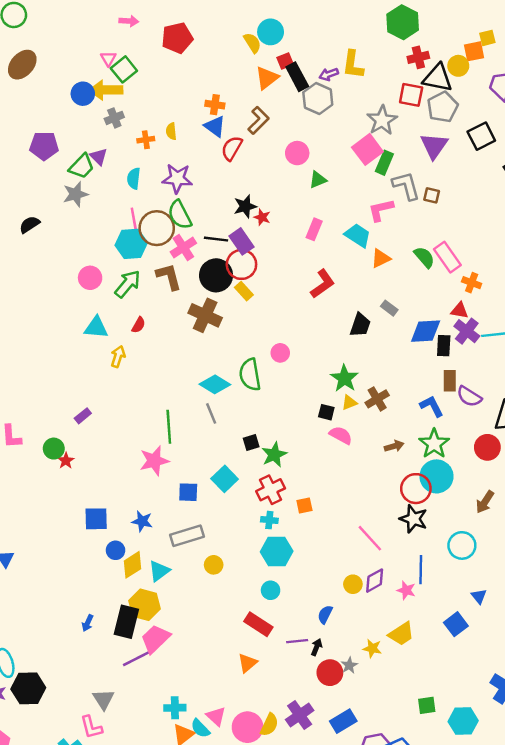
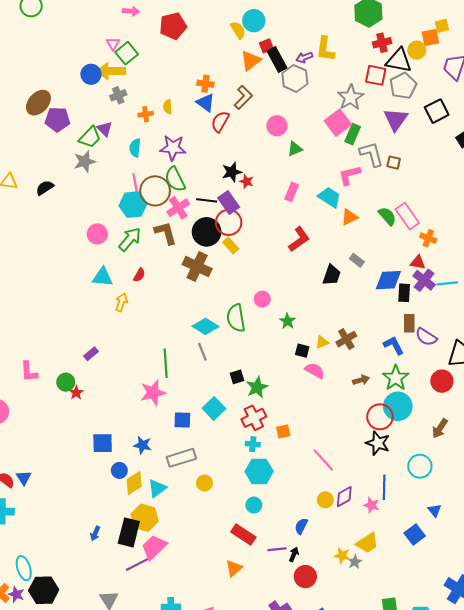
brown ellipse: (22, 65) -> (38, 103), moved
green star: (344, 378) -> (287, 321), moved, size x0.7
pink line: (370, 538) -> (323, 460), moved
gray star: (349, 665) -> (355, 562), moved

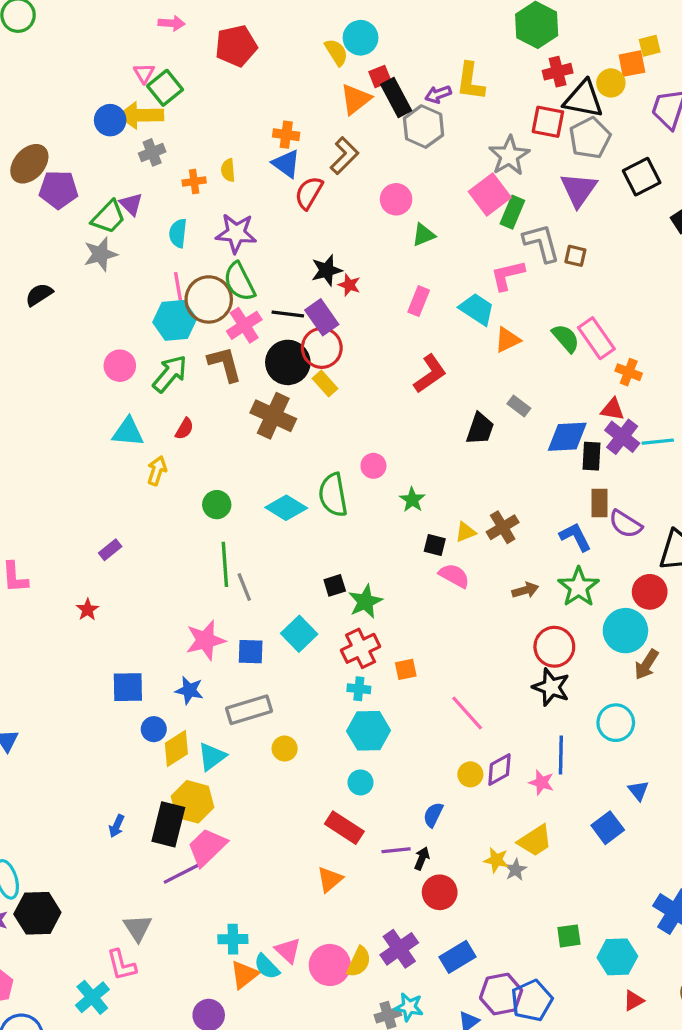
gray line: (202, 352) -> (244, 587), moved
green circle: (66, 382) -> (217, 505), moved
pink star: (153, 393) -> (205, 640), moved
cyan circle: (398, 406) -> (625, 631), moved

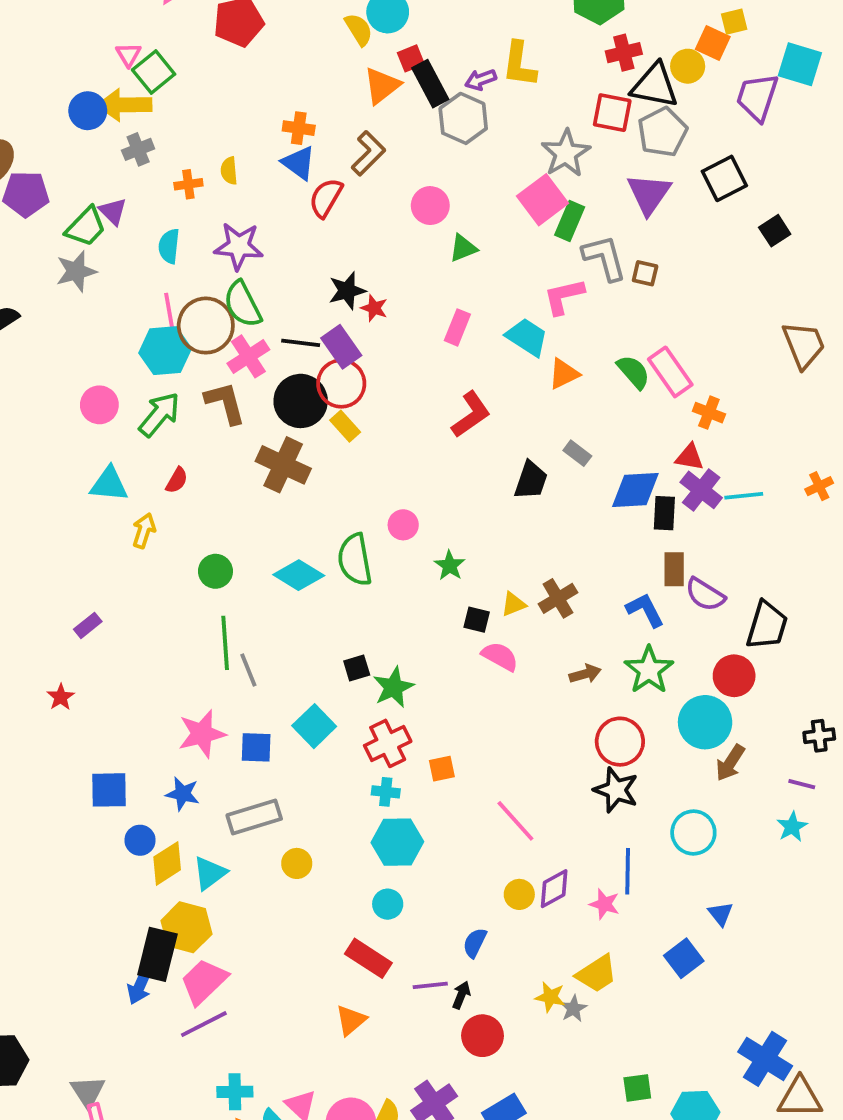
orange square: (632, 64) -> (713, 43), turned 36
blue arrow: (117, 826) -> (140, 985), moved, size x1.4
purple line: (183, 873) -> (204, 1024), moved
gray triangle: (138, 928) -> (88, 1092), moved

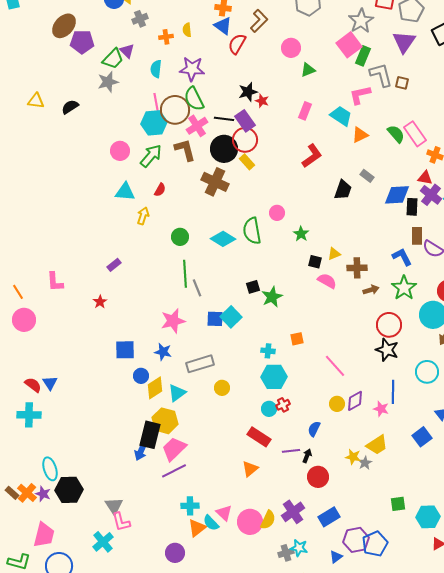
brown cross: (558, 598) -> (357, 268), moved, turned 30
red cross: (388, 743) -> (283, 405), moved, size x0.6
blue square: (256, 747) -> (215, 319), moved

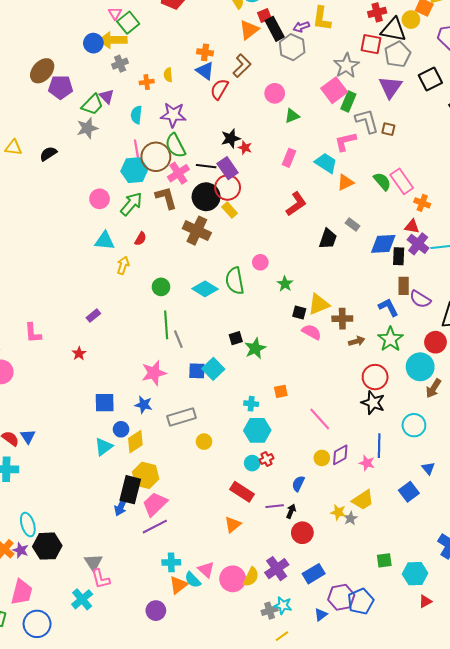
yellow triangle: (334, 254) -> (319, 304), size x1.6
cyan triangle: (177, 393) -> (104, 447), moved

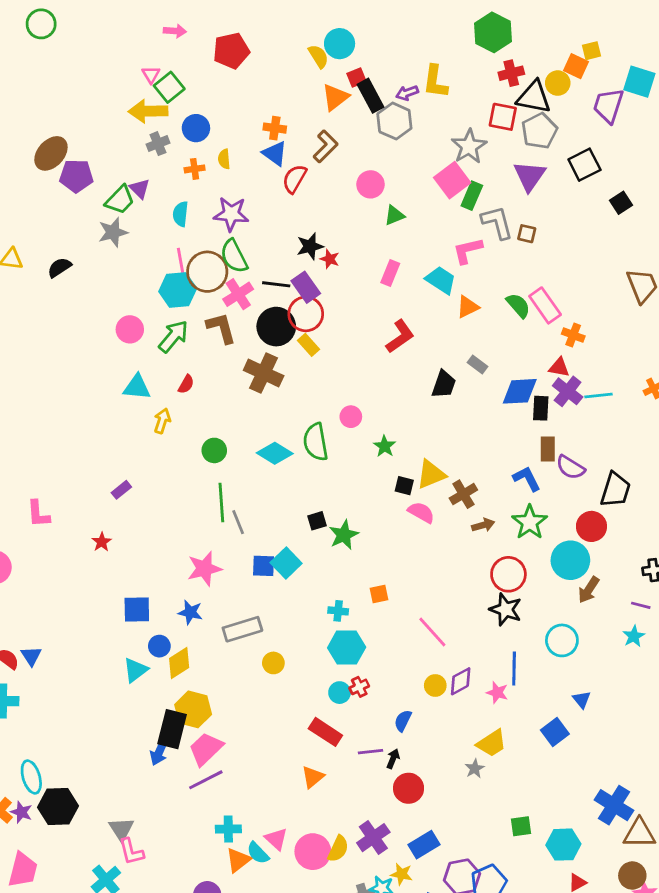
blue circle: (93, 43) -> (196, 128), moved
brown cross: (342, 319) -> (463, 494), turned -30
yellow star: (338, 512) -> (401, 874), moved

